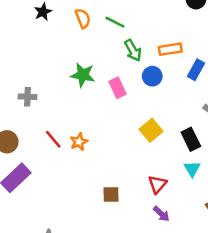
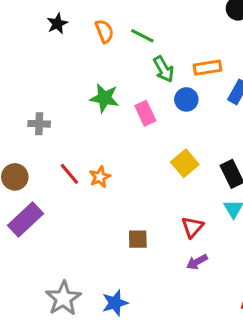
purple arrow: (161, 214) -> (197, 262), turned 108

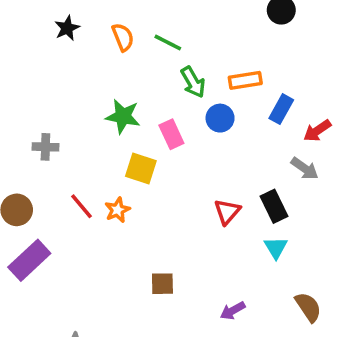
yellow square: (185, 163) -> (141, 168), moved, turned -32
red triangle: (192, 227) -> (227, 212), moved

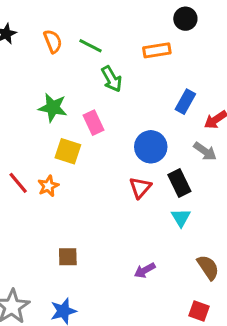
orange rectangle: (245, 80) -> (157, 50), moved
blue circle: (220, 118) -> (151, 147), moved, size x1.4
brown square: (162, 284) -> (68, 257), moved

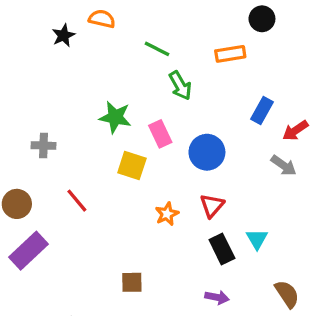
orange semicircle: (53, 41) -> (102, 19), moved, turned -55
blue circle: (151, 147) -> (207, 152), moved
black rectangle: (179, 183) -> (222, 249), moved
orange star: (48, 186) -> (167, 214), moved
purple arrow: (145, 270) -> (217, 297), turned -140

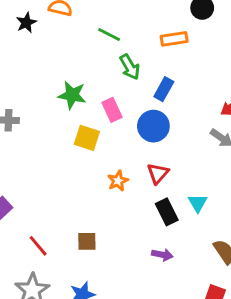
blue rectangle: (262, 111) -> (164, 89), moved
red line: (77, 201) -> (38, 246), moved

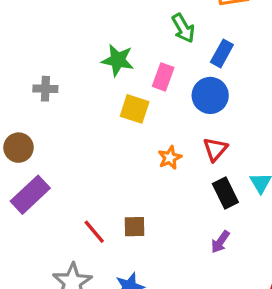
pink rectangle: (112, 110) -> (163, 77), turned 45
red line: (38, 246) -> (94, 232), moved
purple arrow: (162, 255) -> (220, 242), turned 114

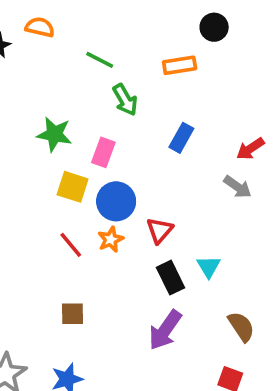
blue rectangle: (222, 53) -> (181, 138), moved
blue circle: (210, 95) -> (116, 201), moved
red line: (94, 232) -> (71, 245), moved
purple arrow: (220, 242) -> (165, 330), size x1.6

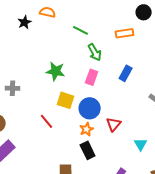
pink rectangle: (103, 152) -> (92, 77), moved
red line: (71, 245) -> (47, 121), moved
black rectangle: (170, 278) -> (88, 150), moved

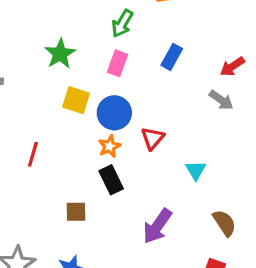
green arrow: (95, 52) -> (122, 23), turned 60
green star: (56, 71) -> (60, 54), turned 30
red line: (47, 121) -> (33, 154), moved, turned 56

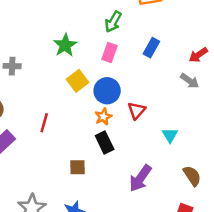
yellow square: (76, 100) -> (77, 81), turned 35

